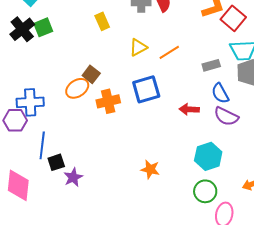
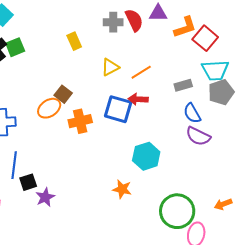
blue square: (146, 89) -> (118, 109), turned 32
red arrow: (189, 109) -> (138, 99), moved
cyan hexagon: (208, 156) -> (146, 156), moved
green circle: (205, 191) -> (177, 211), size x1.5

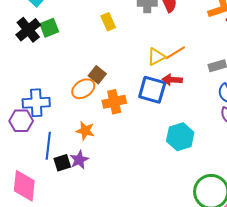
yellow triangle: (110, 67) -> (156, 57), moved
orange star: (122, 189) -> (85, 131), moved
purple star: (45, 197) -> (79, 160), moved

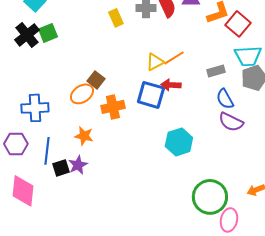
yellow rectangle: (108, 22) -> (116, 18), moved
purple hexagon: (21, 121) -> (16, 144), moved

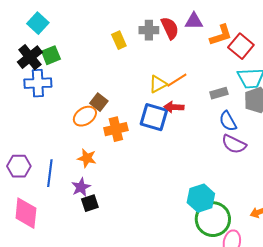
blue cross: (35, 108) -> (38, 83), moved
cyan hexagon: (179, 142) -> (201, 198), moved
black square: (61, 168) -> (90, 203), moved

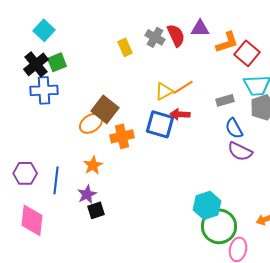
gray cross: (149, 30) -> (155, 37), turned 30
brown square: (99, 102) -> (105, 109), size x1.5
orange star: (87, 158) -> (93, 165), turned 30

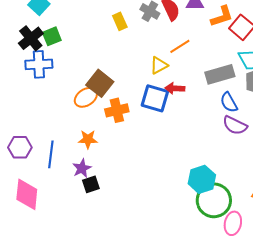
orange line: (183, 87) -> (180, 46), moved
gray rectangle: (225, 100) -> (220, 74), size x1.6
orange star: (93, 165) -> (88, 139), turned 30

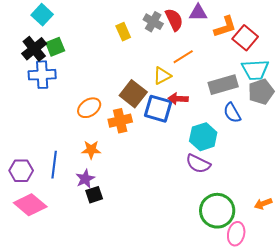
brown square: (100, 83) -> (133, 94), moved
purple semicircle: (235, 125) -> (198, 164), moved
purple hexagon: (20, 147) -> (21, 171), moved
cyan hexagon: (202, 179) -> (203, 137), moved
pink diamond: (27, 194) -> (30, 205), turned -56

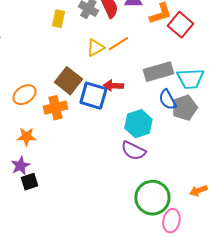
yellow rectangle: (123, 32) -> (58, 19), turned 36
cyan trapezoid: (255, 70) -> (190, 79), moved
yellow triangle: (162, 76) -> (95, 48), moved
gray pentagon: (261, 92) -> (184, 108), moved

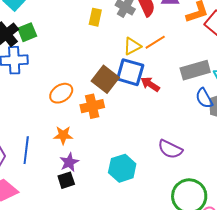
red arrow: (113, 86) -> (150, 84), turned 30
blue square: (93, 96) -> (130, 72), moved
cyan hexagon: (138, 124) -> (122, 168), moved
purple star: (20, 166) -> (69, 162), moved

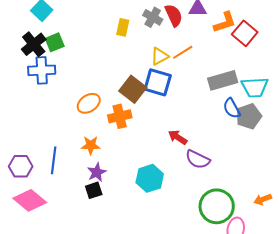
red arrow: (150, 84) -> (178, 137), moved

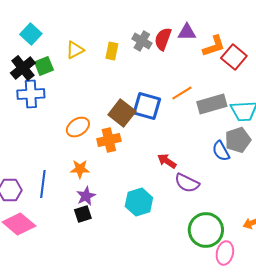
red semicircle: (174, 15) -> (163, 39), turned -135
orange line: (183, 52) -> (182, 93), moved
yellow triangle: (160, 56) -> (75, 50), moved
blue semicircle: (232, 108) -> (221, 151), moved

